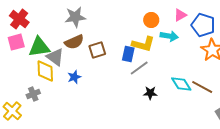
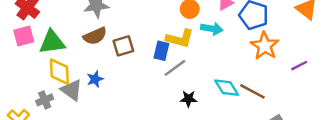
gray triangle: (55, 57) -> (72, 90), moved

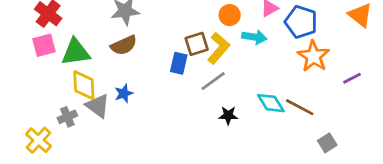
yellow L-shape: (180, 38) -> (219, 48), turned -64
brown square: (123, 46) -> (197, 44), moved
blue rectangle: (161, 51) -> (179, 63), moved

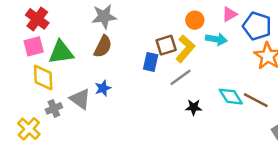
brown semicircle: (124, 45) -> (103, 46), turned -40
yellow diamond: (84, 85) -> (43, 77), moved

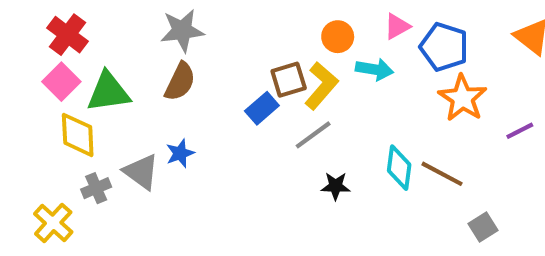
pink square: (34, 46) -> (61, 82), turned -30
blue rectangle: (151, 62) -> (262, 108), turned 36
cyan diamond: (231, 97) -> (399, 168), turned 40

